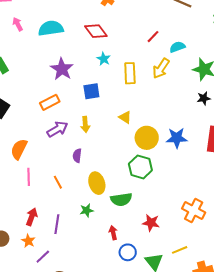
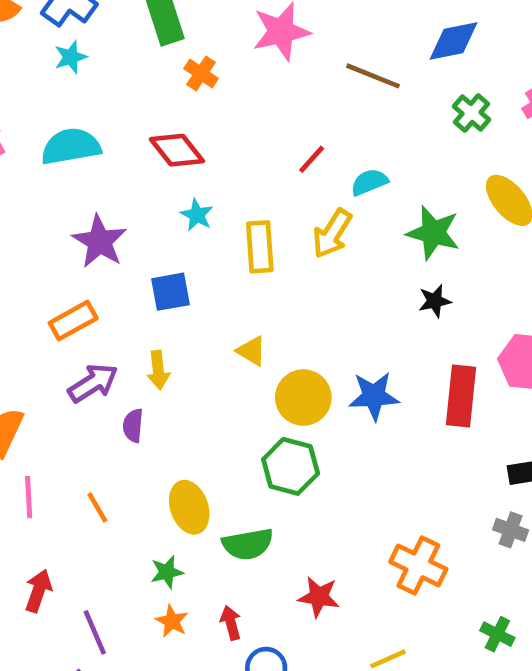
purple semicircle: (77, 156) -> (133, 426), moved
purple line: (57, 224) -> (95, 632), moved, turned -30
orange star: (28, 241) -> (172, 621), moved

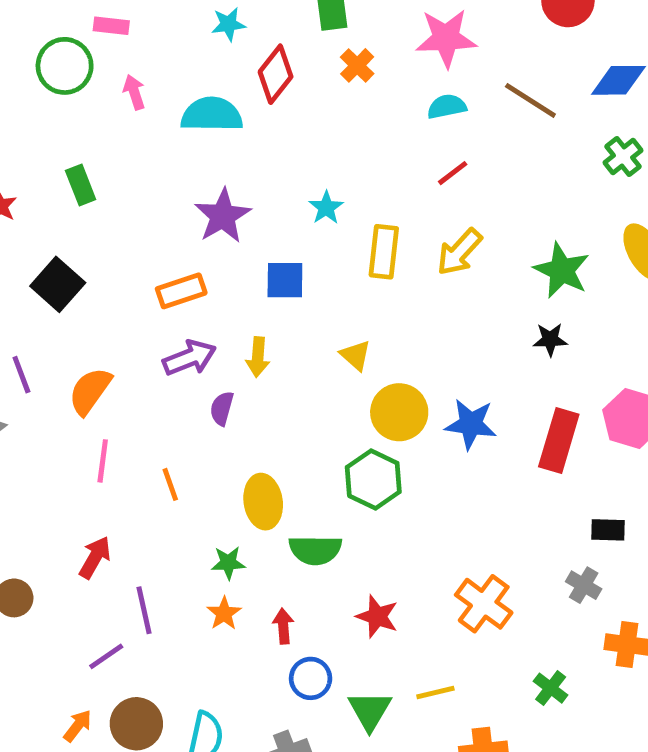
red diamond: (177, 150) -> (276, 74), moved, turned 66
cyan semicircle: (369, 182) -> (447, 106), moved

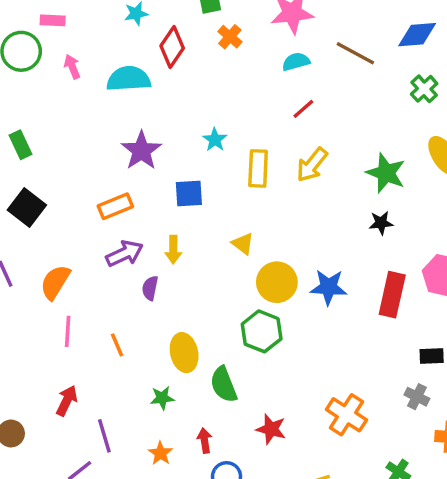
green rectangle: (81, 185) -> (20, 145), moved
green semicircle: (315, 550) -> (224, 385), turned 72
orange star: (224, 613) -> (160, 453), moved

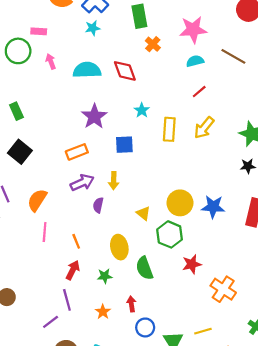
red diamond: (172, 47) -> (125, 71), moved, turned -55
yellow triangle: (243, 244) -> (143, 213), moved
red arrow: (67, 401) -> (73, 270), moved
red star: (271, 429) -> (192, 264), moved, turned -30

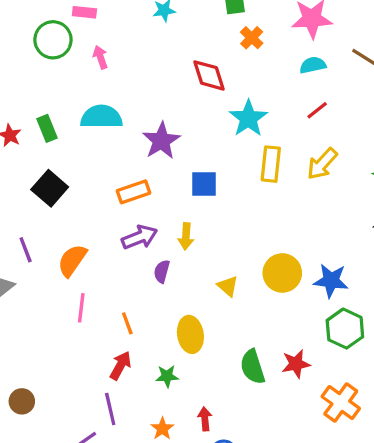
cyan semicircle: (87, 70) -> (101, 117), moved
cyan star: (142, 110) -> (248, 118), moved, size x1.6
green hexagon: (170, 234) -> (345, 329), moved
green semicircle: (144, 268) -> (253, 367), moved

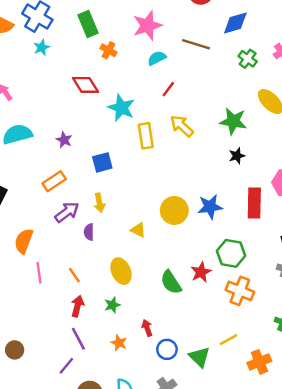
purple star: (161, 141) -> (64, 140), size x0.6
yellow arrow: (322, 164) -> (182, 126), turned 105
green hexagon: (345, 329) -> (231, 253), moved

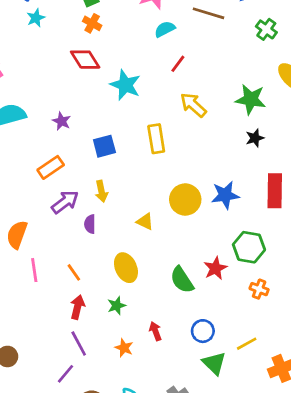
orange cross: (109, 50) -> (92, 23), moved
yellow rectangle: (146, 136) -> (156, 139), moved
orange cross: (240, 291) -> (259, 289), size x0.6
blue circle: (167, 349) -> (203, 331), moved

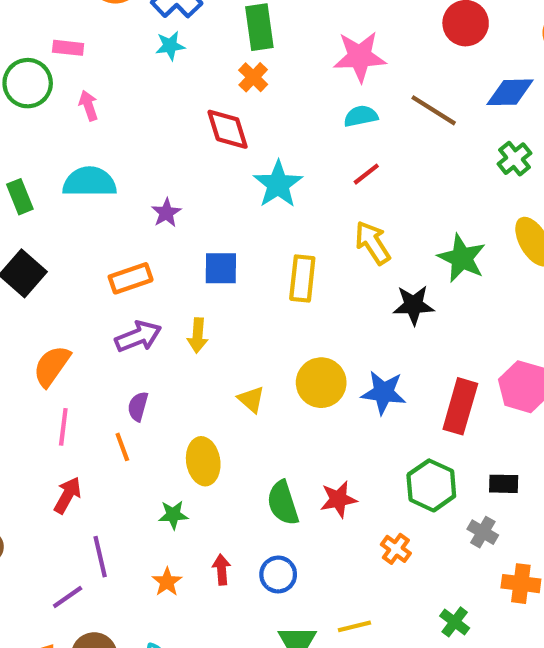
black star: (255, 138) -> (414, 305), moved, size x1.4
purple semicircle: (90, 224) -> (138, 406), moved
green hexagon: (249, 247) -> (431, 485), moved
red arrow: (77, 307) -> (67, 495), moved
blue circle: (203, 331) -> (278, 574), moved

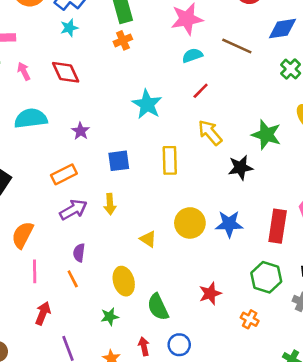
orange cross: (253, 77) -> (123, 40), turned 30
red diamond: (228, 129) -> (66, 72), moved
green semicircle: (283, 503) -> (158, 307), moved

